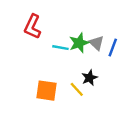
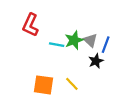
black star: (90, 78) -> (96, 61), moved

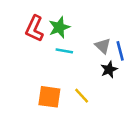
green star: (74, 40) -> (59, 27), moved
blue line: (106, 45) -> (120, 51), turned -35

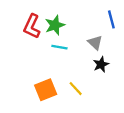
blue line: (120, 51) -> (111, 19), moved
orange square: (49, 97) -> (46, 90), turned -30

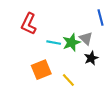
green star: (55, 25) -> (71, 43), moved
orange square: (46, 90) -> (41, 70), moved

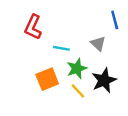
green star: (71, 43) -> (77, 68), moved
black star: (91, 58) -> (104, 80), moved, size x1.5

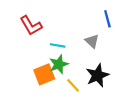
red L-shape: (33, 27) -> (31, 26), turned -55
green star: (77, 68) -> (59, 64), moved

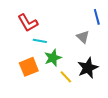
cyan line: (58, 45) -> (40, 41), moved
orange square: (44, 74) -> (29, 67), moved

